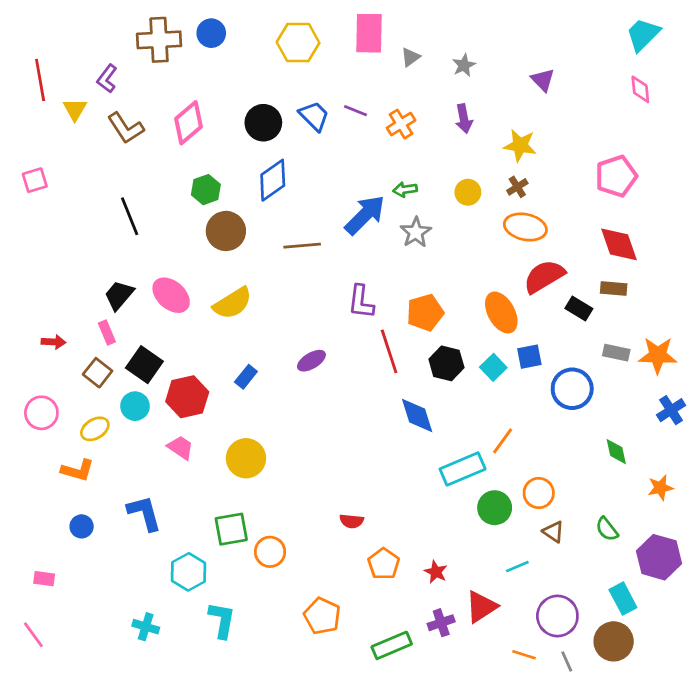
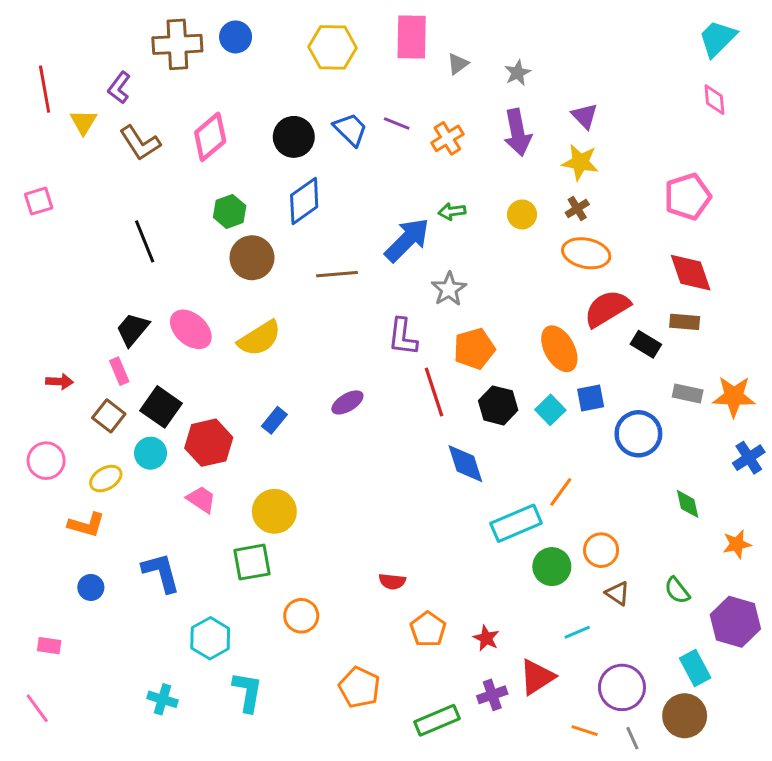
purple triangle: (543, 80) -> (585, 116), moved
purple arrow: (464, 119) -> (518, 132), size x1.4
gray star: (416, 232) -> (449, 289), moved
green square: (231, 529) -> (252, 562), moved

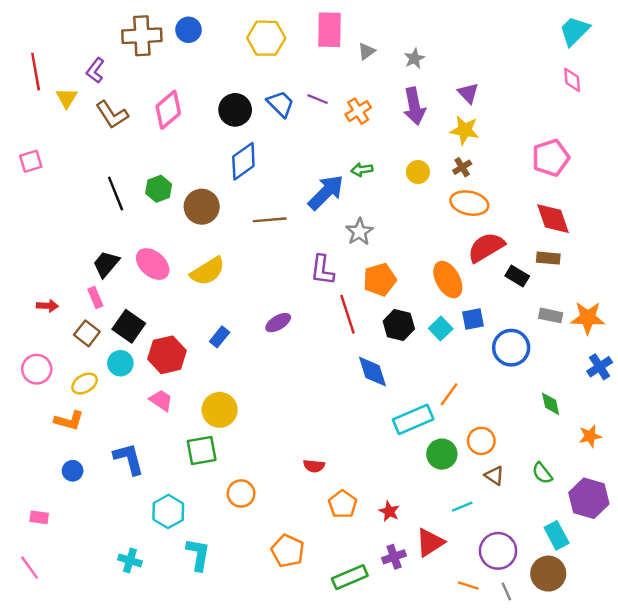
green hexagon: (230, 211) -> (159, 189), moved

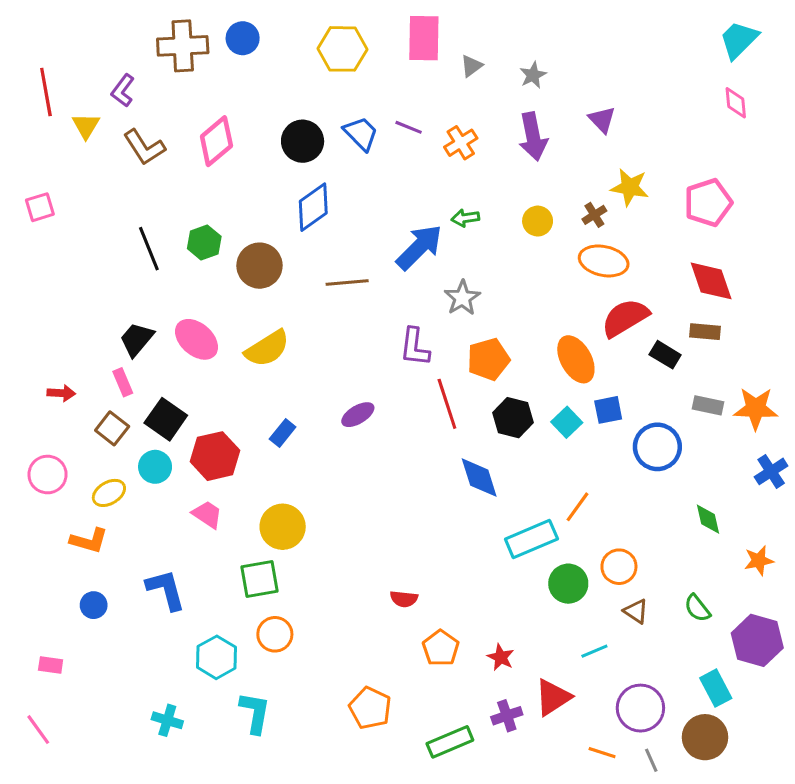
yellow star: (465, 130) -> (630, 187), moved
orange circle: (241, 493) -> (275, 634), moved

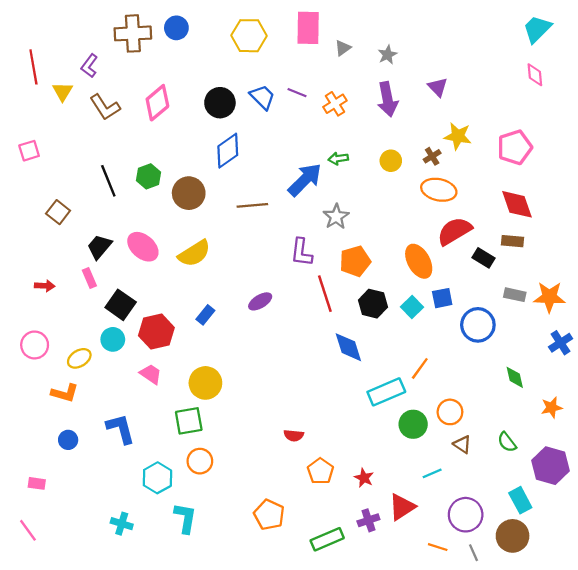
brown square: (112, 428) -> (58, 212), moved

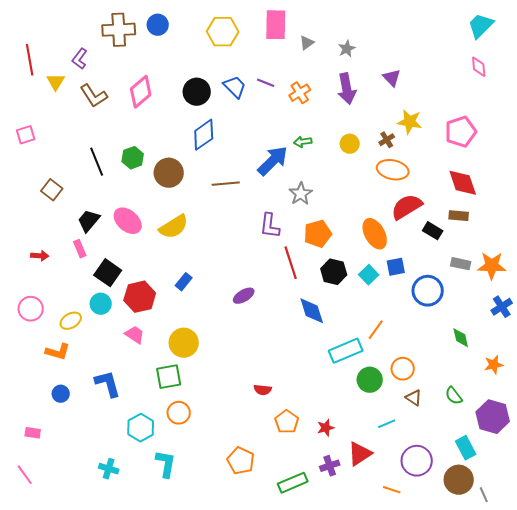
purple ellipse: (260, 301) -> (244, 296), moved
red star: (364, 478) -> (326, 428), turned 30
gray line: (473, 553) -> (484, 495), moved

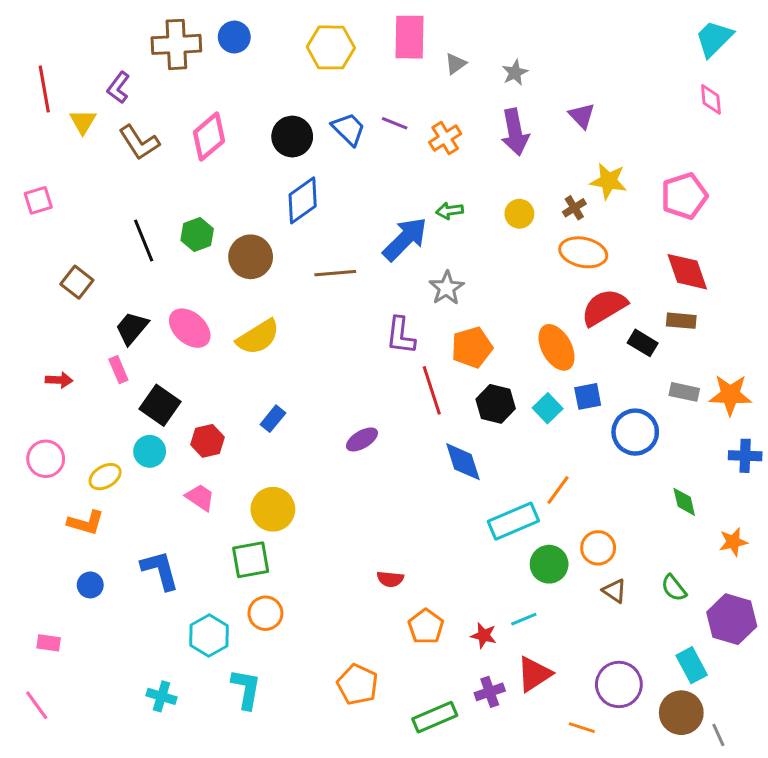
red hexagon: (140, 297) -> (208, 441), size x0.7
blue cross: (502, 307) -> (745, 456), turned 35
cyan line: (387, 424) -> (524, 619), moved
red star: (326, 428) -> (484, 635), turned 30

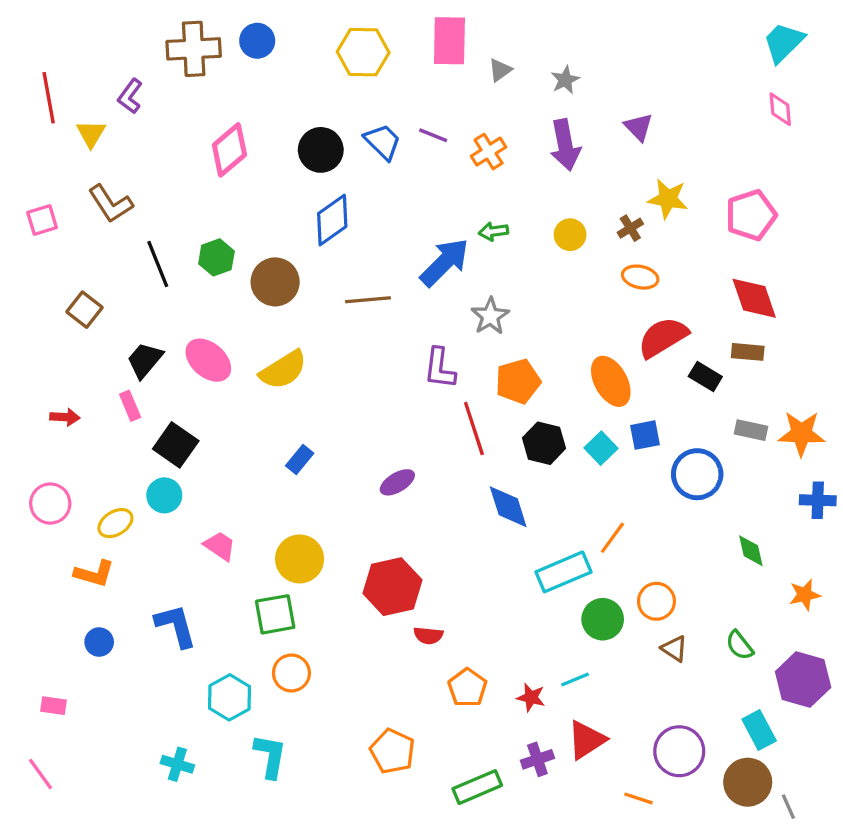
brown L-shape: (139, 142) -> (111, 204), moved
orange ellipse: (583, 252) -> (640, 277), size x0.7
red hexagon: (208, 441) -> (392, 587), moved, size x1.6

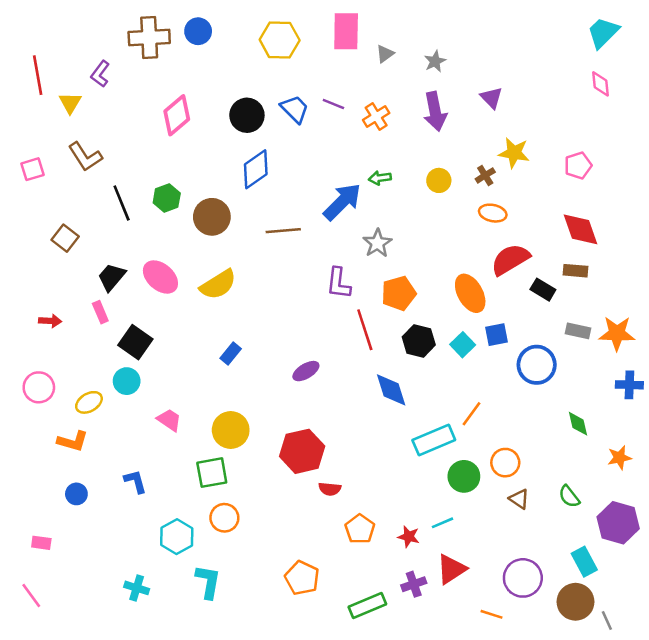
pink pentagon: (751, 215) -> (578, 165), size x0.7
blue L-shape: (176, 626) -> (135, 481), size x0.7

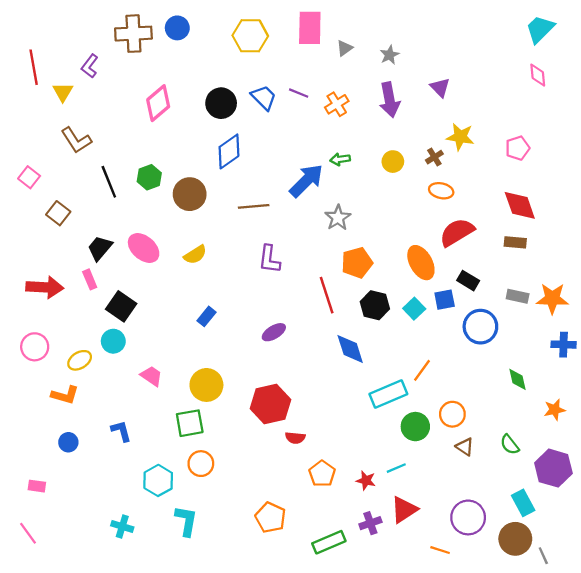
pink square: (33, 169) -> (29, 177), moved, turned -35
purple L-shape: (339, 283) -> (269, 259), moved
yellow semicircle: (218, 285) -> (195, 255), size x0.7
black rectangle: (543, 290) -> (468, 281), moved
red arrow: (50, 321) -> (45, 287), size x1.8

